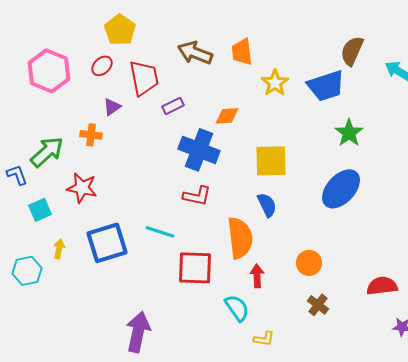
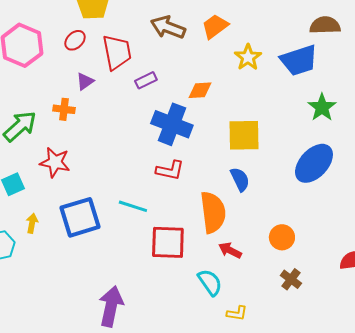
brown semicircle: (352, 51) -> (325, 25), turned 64
orange trapezoid: (242, 52) -> (215, 26), turned 60
red arrow: (257, 276) -> (230, 250), turned -60

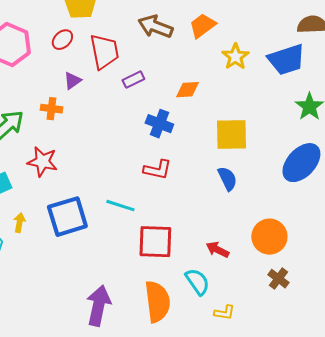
blue cross: (172, 124) -> (159, 124), size x0.7
orange semicircle: (213, 212) -> (157, 302), moved
orange circle: (282, 237) -> (269, 237), size x1.4

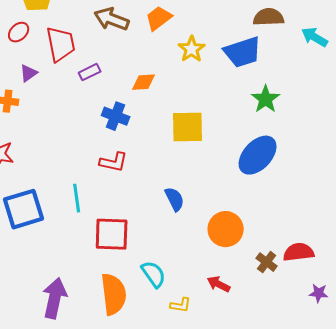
blue semicircle: (227, 179) -> (175, 199), moved
cyan line: (120, 206) -> (77, 198), turned 64
red arrow: (217, 250) -> (219, 284), moved
brown cross: (278, 279) -> (267, 262), moved

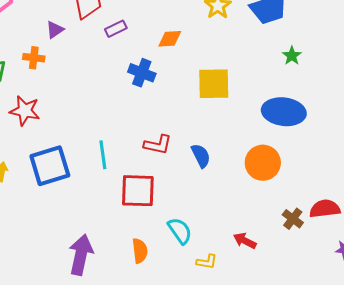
green star: (266, 99) -> (292, 56), size x0.7
blue ellipse: (258, 155) -> (284, 112), turned 54
red L-shape: (114, 162) -> (158, 145), moved
orange circle: (226, 229) -> (263, 163), moved
orange semicircle: (114, 294) -> (140, 251), size x0.6

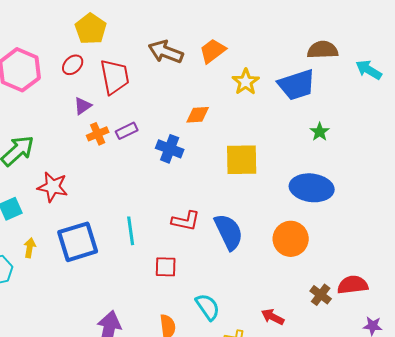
purple rectangle: (116, 29) -> (127, 131), moved
orange cross: (34, 58) -> (98, 134), moved, turned -30
blue semicircle: (201, 156) -> (229, 232), size x1.5
red square: (138, 191) -> (166, 267), size x0.6

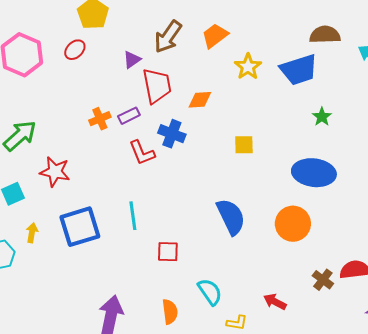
brown arrow: (166, 52) -> (168, 37), turned -76
red trapezoid: (115, 77) -> (157, 86), moved
purple triangle: (83, 106) -> (132, 60), moved
yellow square: (242, 160) -> (244, 145), size x0.6
red L-shape: (186, 221) -> (142, 153), moved, turned 56

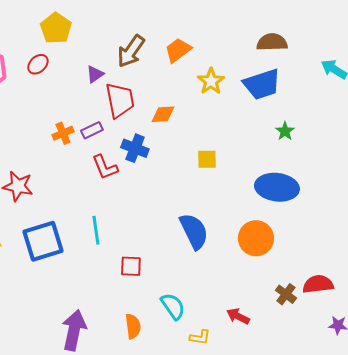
brown semicircle: (325, 35) -> (272, 42), moved

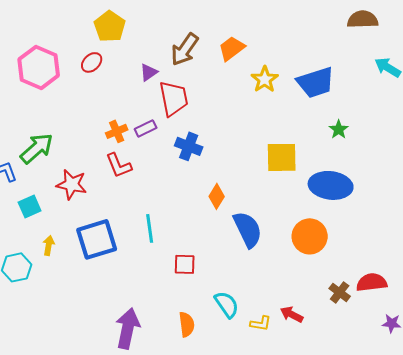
brown semicircle: (272, 42) -> (363, 19), moved
orange diamond: (163, 114) -> (217, 196), moved, turned -55
yellow square: (207, 159) -> (282, 157), moved, size x1.6
red L-shape: (105, 167) -> (119, 165), moved
yellow L-shape: (200, 337) -> (261, 323), moved

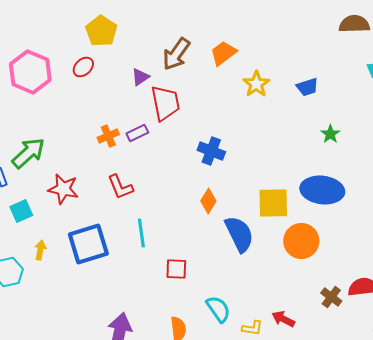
blue trapezoid: (316, 82) -> (307, 87), size x0.6
blue cross: (189, 146) -> (211, 151), moved
yellow square: (282, 157) -> (273, 203), moved
red L-shape: (119, 165) -> (120, 187), moved

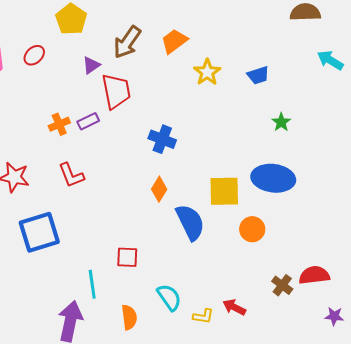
yellow pentagon: (101, 31) -> (71, 19), moved
cyan line: (141, 233) -> (92, 284), moved
orange circle: (301, 241) -> (252, 229), size x0.7

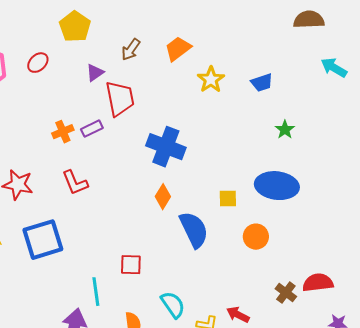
brown arrow: (127, 42) -> (131, 50), size x0.7
blue cross: (162, 139) -> (166, 147), size x1.4
yellow square: (224, 191) -> (228, 199), size x0.6

